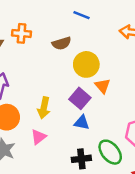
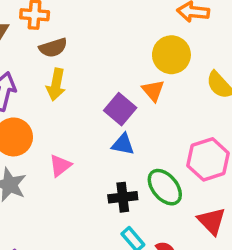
brown semicircle: (62, 43) -> (53, 48), moved
yellow circle: (86, 64) -> (171, 55), moved
yellow arrow: (44, 108) -> (56, 85), moved

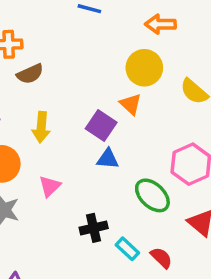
yellow arrow: (56, 85) -> (41, 127), moved
black cross: (123, 197) -> (94, 228), moved

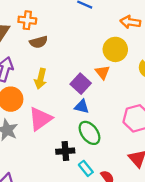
pink triangle: (50, 186) -> (40, 119), size x1.6
green ellipse: (152, 195) -> (89, 133), moved

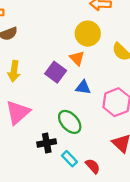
blue triangle: (82, 106) -> (83, 87), moved

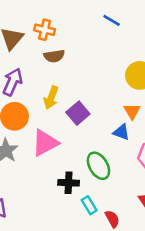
orange triangle: (77, 58) -> (132, 111), moved
purple square: (56, 72) -> (78, 113), moved

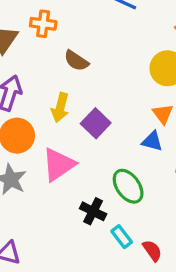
brown semicircle: (54, 56) -> (76, 61), moved, turned 48
black cross: (69, 183) -> (93, 211), turned 30

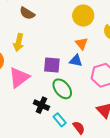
purple square: (96, 123) -> (52, 65), moved, turned -36

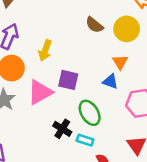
brown semicircle: (27, 13) -> (94, 25), moved
purple square: (52, 65) -> (68, 80), moved
cyan rectangle: (60, 120) -> (85, 140), moved, turned -40

